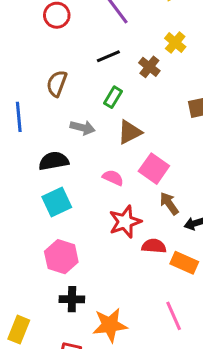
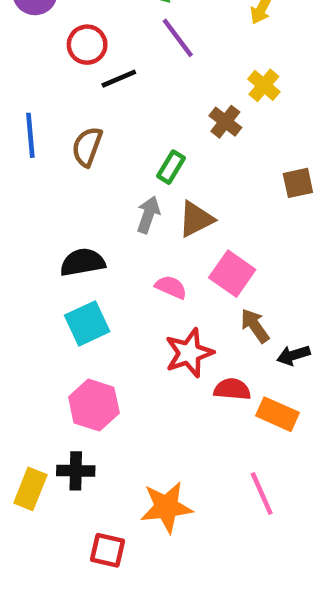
black line: (108, 56) -> (119, 79), moved
blue line: (19, 117) -> (30, 135), moved
gray arrow: (83, 128) -> (148, 215), moved, turned -85
black cross: (72, 299) -> (76, 471), moved
yellow rectangle: (19, 330) -> (30, 489), moved

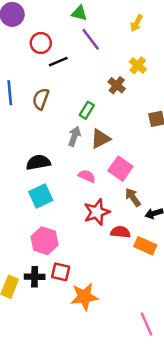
pink line: (262, 493) -> (146, 324), moved
red square: (107, 550) -> (61, 272), moved

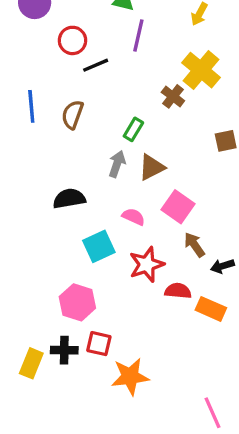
purple line: (91, 39) -> (138, 35), turned 50
yellow cross: (138, 65) -> (201, 70), size x1.6
cyan square: (41, 196) -> (99, 246), moved

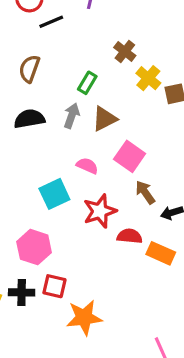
yellow cross: (201, 70) -> (148, 78), moved, size x0.7
black semicircle: (69, 199) -> (29, 119), moved

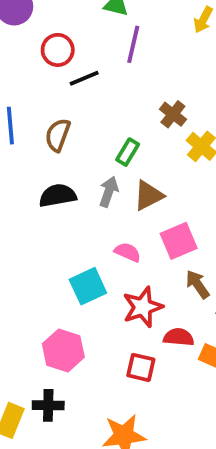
pink square: (130, 156) -> (179, 241), turned 32
red square: (54, 286) -> (141, 367), moved

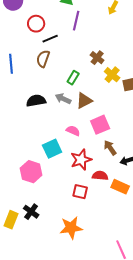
brown semicircle: (58, 135) -> (43, 59), moved
gray arrow: (109, 192) -> (63, 99), turned -84
pink hexagon: (63, 350) -> (31, 172), moved
black cross: (48, 405) -> (31, 212), turned 35

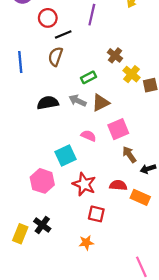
green rectangle: (73, 78) -> (89, 77), turned 32
red star: (81, 160) -> (84, 184), moved, turned -30
red square: (80, 192) -> (96, 214), moved
orange star: (71, 228) -> (86, 243), size x0.6

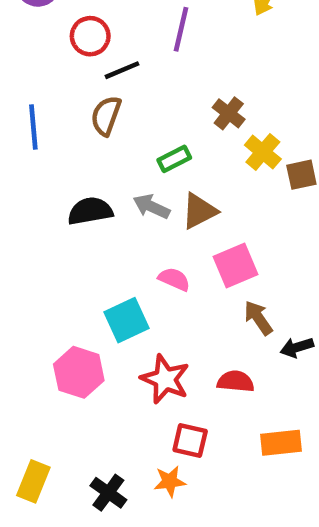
orange rectangle: (140, 197) -> (281, 443), moved, turned -30
black cross: (42, 225) -> (108, 493), moved
orange star: (86, 243) -> (170, 481), moved

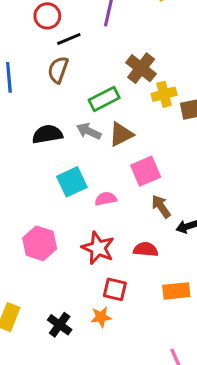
brown cross: (229, 113) -> (141, 68), size x1.4
yellow cross: (263, 152) -> (164, 94), turned 35
green rectangle: (174, 159) -> (104, 99), size x1.4
pink semicircle: (174, 279) -> (106, 199), moved, turned -35
cyan square: (126, 320) -> (72, 182), moved

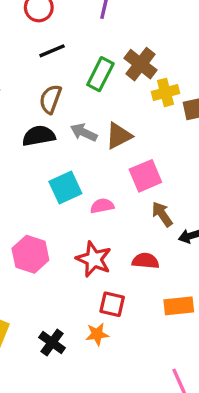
black line: (69, 39) -> (52, 51), moved
brown semicircle: (58, 70) -> (50, 99), moved
green rectangle: (104, 99) -> (100, 74), moved, turned -36

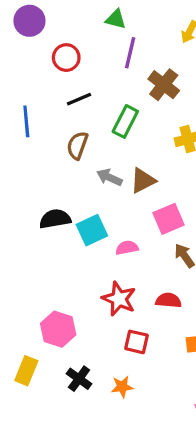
brown cross: (140, 64) -> (164, 85), moved
black semicircle: (39, 136) -> (55, 219), moved
pink hexagon: (30, 254) -> (58, 329), moved
orange star: (97, 334) -> (122, 387), moved

